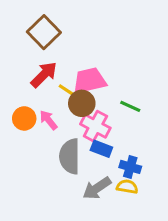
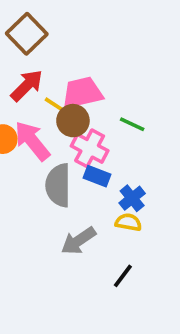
pink arrow: (48, 120) -> (32, 141), size x1.6
blue cross: (130, 167) -> (132, 198), turned 35
gray arrow: (97, 188) -> (79, 241), moved

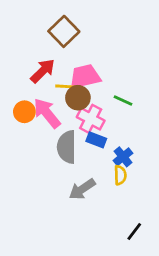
brown square: (27, 34) -> (64, 31), moved
yellow line: (56, 106) -> (65, 86), turned -30
yellow semicircle: (128, 222) -> (120, 175), turned 78
black line: (123, 276) -> (134, 231), moved

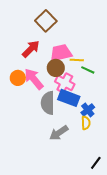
yellow line: (65, 86) -> (77, 60), moved
blue rectangle: (96, 140) -> (69, 98), size x1.5

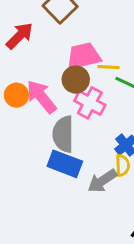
red arrow: (31, 49) -> (20, 36), moved
blue rectangle: (69, 98) -> (65, 164), moved
gray arrow: (59, 133) -> (102, 181), moved

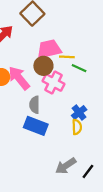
gray semicircle: (63, 134) -> (35, 105), size x0.7
gray arrow: (102, 181) -> (66, 166), moved

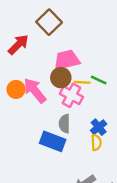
yellow line: (67, 57) -> (82, 82), moved
gray semicircle: (35, 105) -> (64, 124), moved

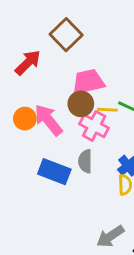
blue rectangle: (53, 141) -> (54, 172), moved

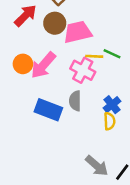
brown circle: (81, 104) -> (55, 23), moved
pink arrow: (48, 120) -> (43, 65), turned -100
gray arrow: (110, 236) -> (97, 166), turned -105

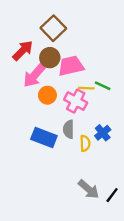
orange circle: (23, 64) -> (47, 95), moved
pink arrow: (43, 65) -> (35, 75), moved
yellow semicircle: (109, 121) -> (85, 143), moved

